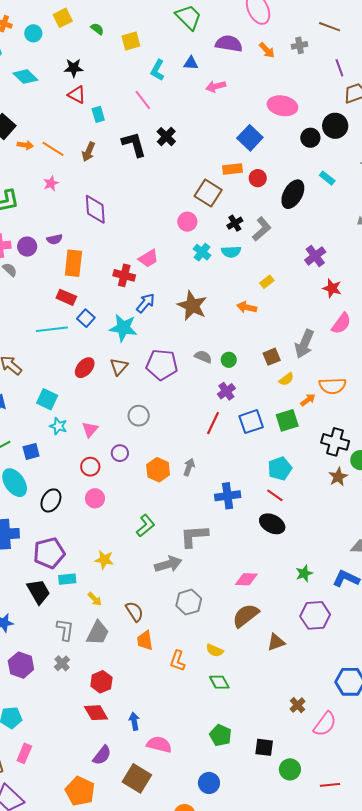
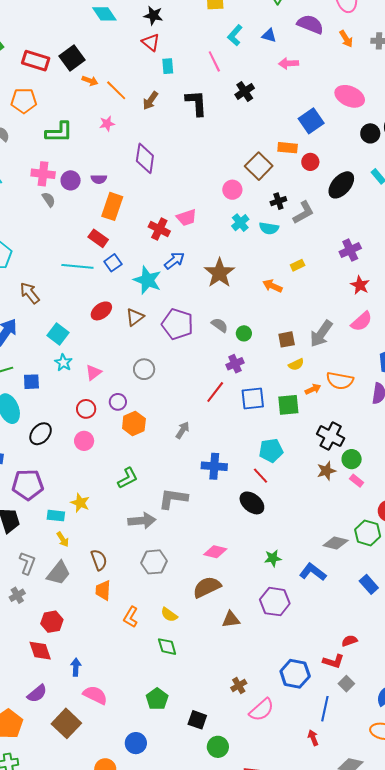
black cross: (166, 137) -> (245, 91), moved
orange hexagon: (158, 470) -> (134, 423), moved
cyan rectangle: (67, 579) -> (56, 516), moved

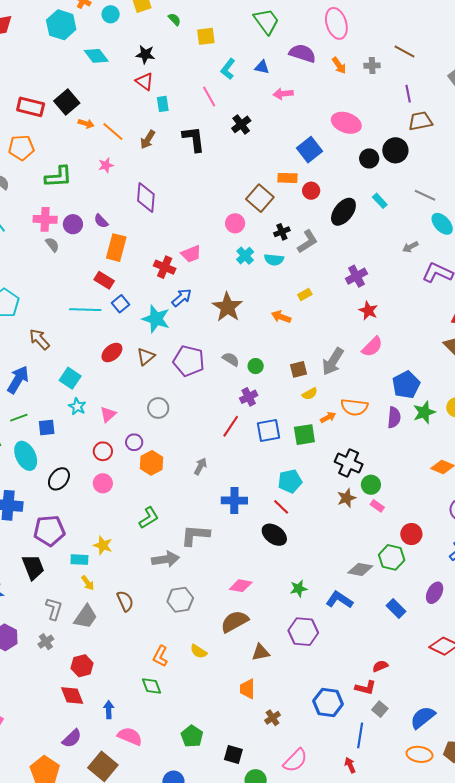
purple semicircle: (99, 179) -> (101, 221), turned 49
orange trapezoid: (103, 590) -> (247, 689), moved
green diamond: (167, 647) -> (151, 686), moved
pink semicircle: (262, 710) -> (295, 760), moved

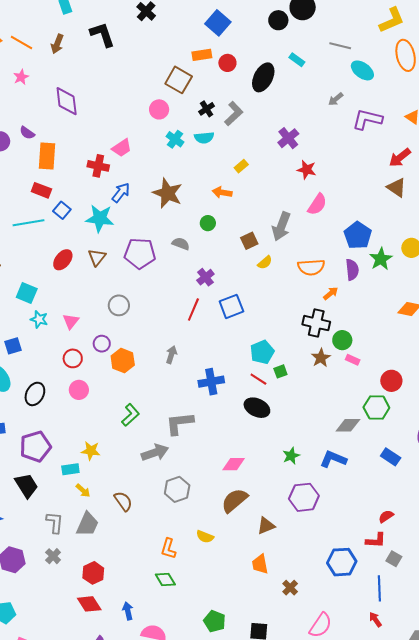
green circle: (256, 366) -> (208, 223), moved
orange arrow: (328, 417) -> (331, 293), moved
green square: (304, 435) -> (280, 371), moved, size x0.6

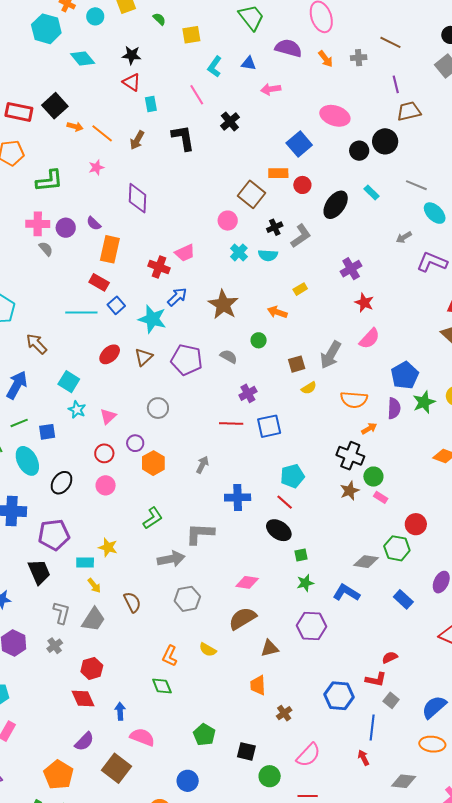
red line: (193, 310) -> (231, 423), turned 60
green square: (280, 371) -> (301, 555), moved

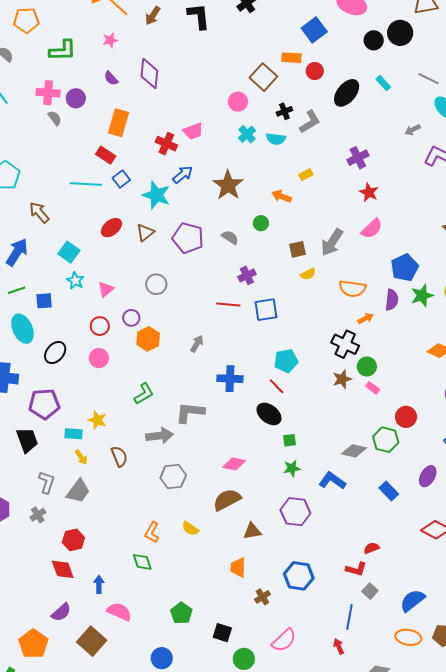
purple semicircle: (94, 223) -> (111, 78), moved
brown semicircle: (132, 602) -> (119, 456), moved
blue hexagon: (339, 696) -> (299, 576), moved

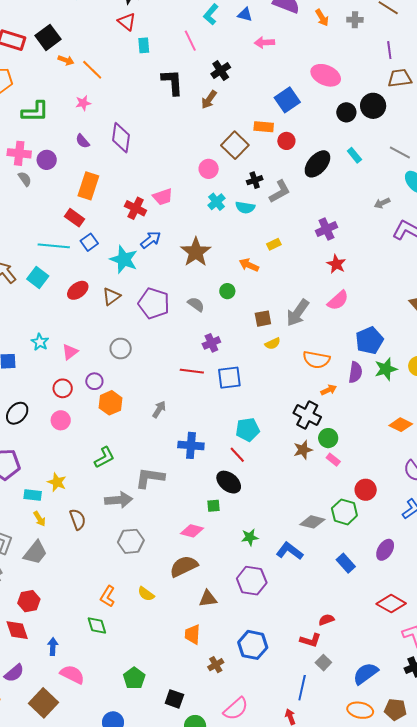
brown arrow: (153, 16) -> (209, 100), moved
cyan square: (69, 252) -> (38, 278), moved
green square: (290, 440) -> (213, 506), moved

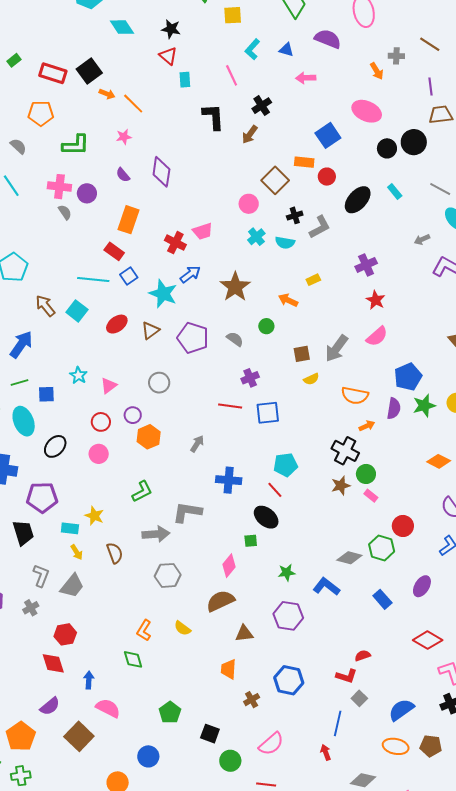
orange arrow: (322, 18) -> (377, 71), moved
pink diamond: (192, 531) -> (229, 566), turned -65

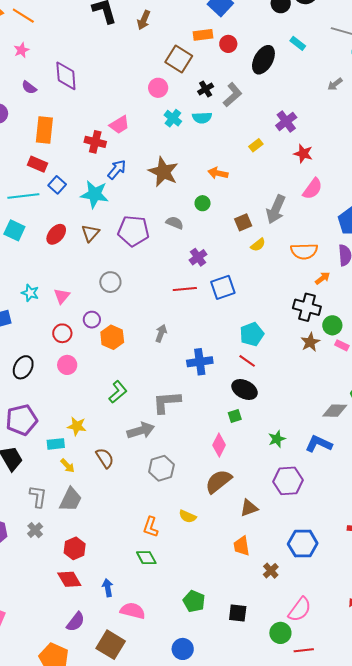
yellow rectangle: (313, 280) -> (256, 145), moved
green circle: (230, 761) -> (280, 633), moved

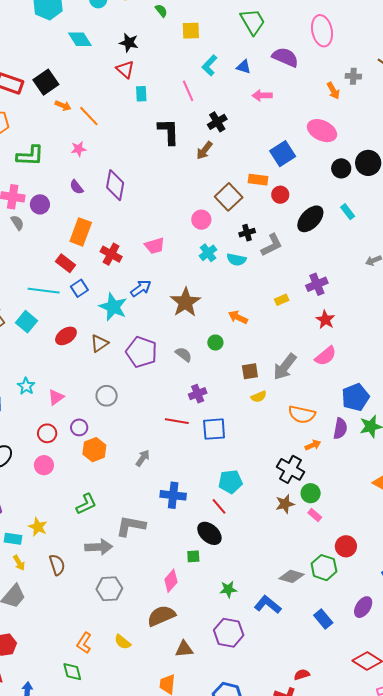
red cross: (95, 142) -> (111, 254), moved

